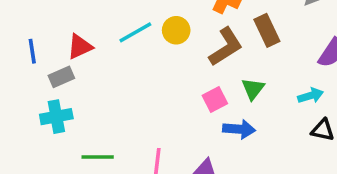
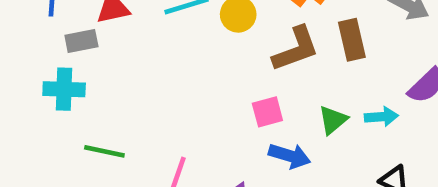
green triangle: (253, 89) -> (333, 120), moved
cyan arrow: (311, 96) -> (381, 117), moved

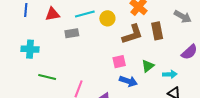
gray rectangle: (81, 41) -> (72, 33), moved
cyan arrow: (381, 117) -> (170, 74), moved

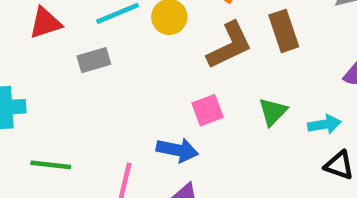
blue arrow: (128, 81) -> (177, 150), moved

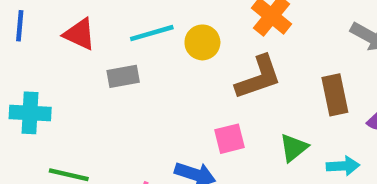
red triangle: (45, 23) -> (80, 34), turned 36
brown rectangle: (284, 31) -> (335, 95), moved

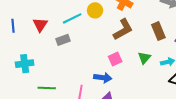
red triangle: (80, 34) -> (40, 25), turned 49
yellow circle: (202, 42) -> (95, 10), moved

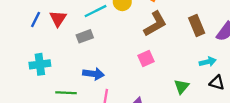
blue line: (13, 26) -> (36, 20), moved, turned 32
green triangle: (144, 58) -> (182, 87), moved
blue arrow: (103, 78) -> (93, 74), moved

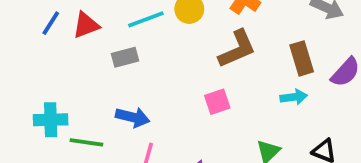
red triangle: (58, 19) -> (86, 25), turned 30
cyan arrow: (208, 62) -> (294, 97), moved
cyan cross: (40, 64) -> (51, 120), moved

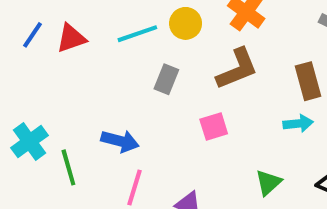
gray rectangle: (125, 57) -> (166, 79), moved, turned -55
cyan cross: (51, 120) -> (30, 142), turned -36
green line: (86, 142) -> (68, 167), turned 64

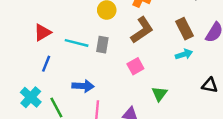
cyan line: (137, 34) -> (77, 43), moved, turned 45
blue line: (32, 35) -> (46, 64), moved
green triangle: (268, 183) -> (159, 94), moved

